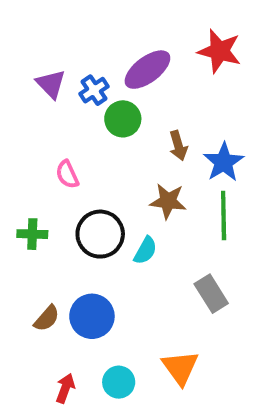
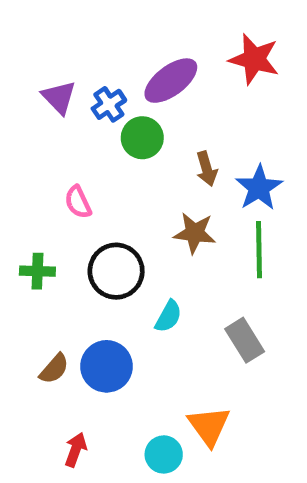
cyan semicircle: (145, 251) -> (168, 316), moved
cyan circle: (119, 382) -> (164, 454), moved

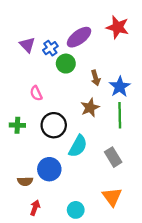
brown star: (195, 233) -> (90, 108), turned -30
cyan semicircle: (168, 316) -> (78, 146), size x1.5
brown semicircle: (54, 369) -> (25, 181), moved, turned 48
orange triangle: (209, 426) -> (112, 197), moved

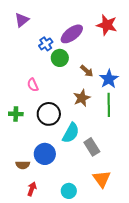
purple triangle: (27, 45) -> (22, 20), moved, turned 35
brown arrow: (96, 78) -> (87, 71), turned -32
gray rectangle: (113, 157) -> (92, 147), moved

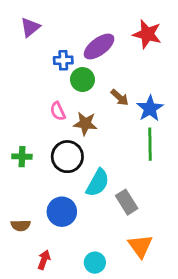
blue cross: (46, 44) -> (63, 60), turned 32
pink semicircle: (33, 85) -> (58, 111), moved
brown star: (82, 98) -> (85, 124), moved, turned 30
brown semicircle: (23, 165) -> (21, 225), moved

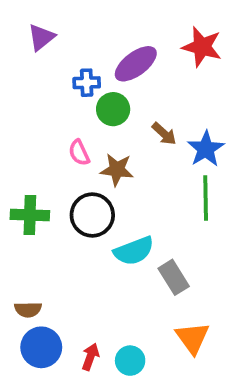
green cross: (22, 157) -> (30, 215), size x1.4
cyan semicircle: (98, 183) -> (134, 251), turned 40
blue circle: (62, 212) -> (41, 347), moved
red arrow: (44, 260) -> (90, 357), moved

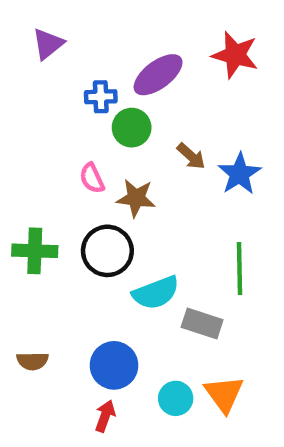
green line: (206, 198) -> (240, 268), moved
gray rectangle: (174, 277) -> (202, 324), turned -40
blue circle: (41, 347) -> (114, 365), moved
cyan circle: (130, 361) -> (176, 398), moved

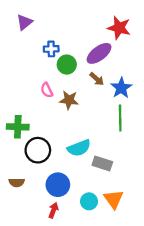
purple ellipse: (158, 75) -> (99, 53), moved
black circle: (107, 251) -> (38, 150), moved
green line: (240, 268) -> (120, 118), moved

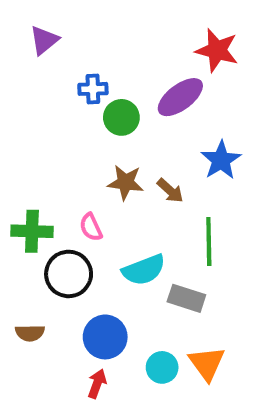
brown arrow: (97, 79) -> (170, 191), moved
pink semicircle: (47, 90) -> (91, 227), moved
green line: (120, 118) -> (209, 241), moved

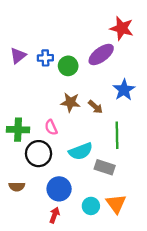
purple triangle: (44, 40) -> (18, 56), moved
blue cross: (93, 89) -> (45, 58), moved

